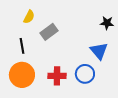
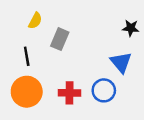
gray rectangle: (49, 32) -> (60, 39), turned -30

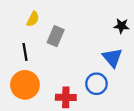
red cross: (70, 93) -> (66, 97), moved

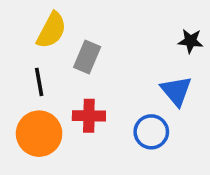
yellow semicircle: (33, 19) -> (52, 30), size x1.5
red cross: (66, 97) -> (89, 116), moved

